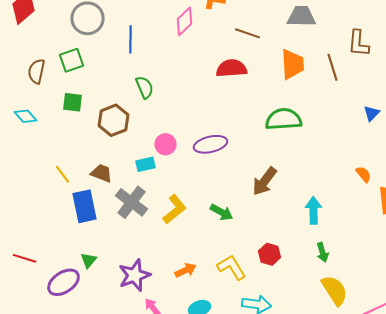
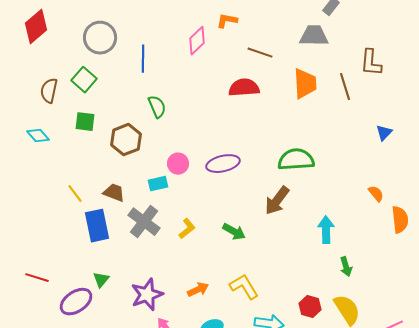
green square: (72, 60) -> (84, 80), turned -30
green semicircle: (284, 119) -> (296, 160), moved
yellow L-shape: (174, 209) -> (187, 229), size x0.7
green arrow: (322, 252) -> (346, 267), moved
red hexagon: (270, 254) -> (310, 307), moved

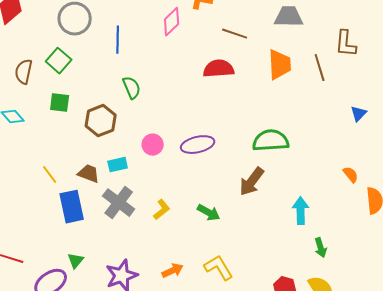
cyan rectangle: (158, 184) -> (118, 165), moved

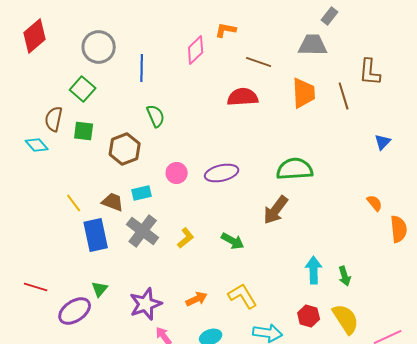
brown semicircle: (24, 72) -> (54, 119), moved
cyan arrow: (301, 211) -> (314, 270), moved

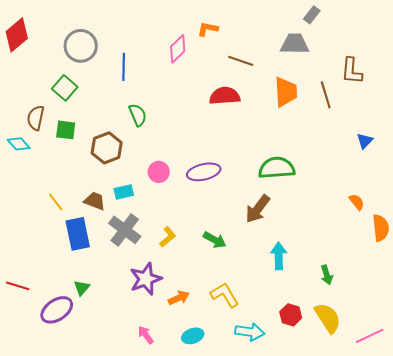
cyan arrow: (314, 270) -> (279, 256), moved
purple star: (146, 304) -> (146, 279), moved

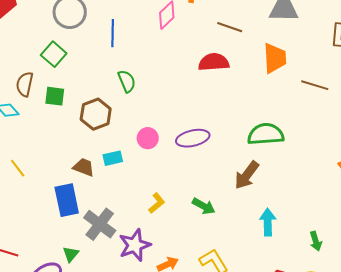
brown line: (326, 95) -> (315, 85), moved, turned -56
yellow line: (56, 202) -> (18, 168), moved
gray cross: (125, 230) -> (100, 224), moved

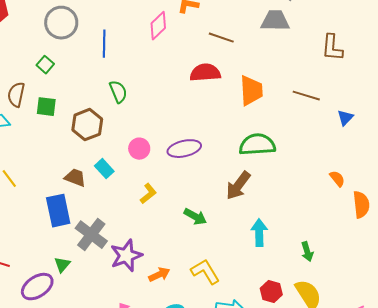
green square: (54, 54) -> (45, 65), size x0.7
orange trapezoid: (275, 58) -> (251, 91), moved
cyan rectangle: (113, 158) -> (104, 169), turned 60
yellow L-shape: (157, 203) -> (148, 194), moved

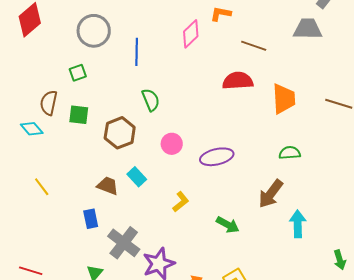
green square: (45, 65) -> (78, 73), turned 30
green semicircle: (257, 145) -> (290, 153), size x0.6
pink circle: (139, 149) -> (172, 144), moved
blue rectangle: (58, 211) -> (91, 219), size x0.6
cyan arrow: (259, 233) -> (298, 224), moved

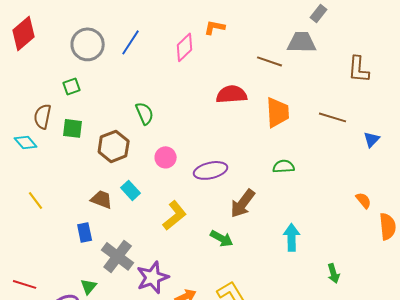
brown line: (254, 46) -> (270, 61), moved
blue line: (137, 52) -> (131, 42), moved, turned 32
brown arrow: (271, 194) -> (243, 203), moved
yellow L-shape: (181, 202) -> (175, 215), size x1.4

